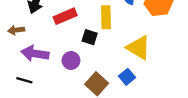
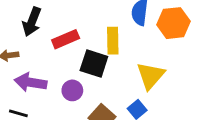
black square: (90, 37) -> (94, 63), size x1.5
yellow triangle: (139, 48) -> (151, 76), turned 40

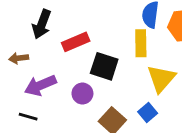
yellow rectangle: (113, 41) -> (141, 43), moved
purple arrow: (31, 82) -> (40, 85), turned -32

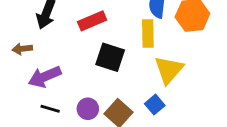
red rectangle: (76, 42) -> (92, 21), moved
purple circle: (82, 94) -> (88, 109), moved
black line: (28, 117) -> (50, 109), moved

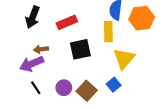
brown arrow: (22, 49) -> (41, 49), moved
black square: (110, 57) -> (80, 49), turned -30
black line: (50, 109) -> (36, 88), turned 40

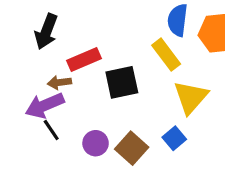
red rectangle: (67, 22) -> (84, 59), moved
yellow rectangle: (108, 32) -> (166, 55), turned -36
black line: (36, 88) -> (51, 130), moved

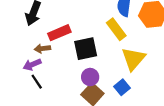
purple arrow: (45, 105) -> (32, 65), size x0.7
purple circle: (96, 143) -> (90, 77), moved

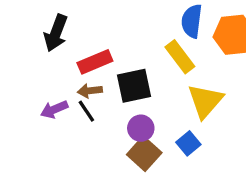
brown arrow: (42, 49) -> (90, 91), moved
black line: (37, 82) -> (86, 111), moved

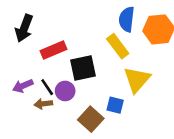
brown arrow: (90, 91) -> (43, 104), moved
purple circle: (141, 128) -> (65, 91), moved
blue square: (188, 143) -> (115, 105), moved, turned -36

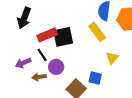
black square: (83, 68) -> (63, 37), moved
yellow triangle: (137, 79) -> (112, 58), size x0.6
black line: (47, 87) -> (42, 55), moved

